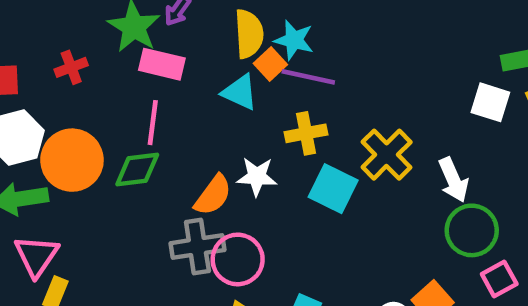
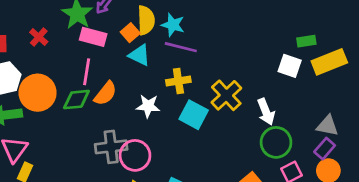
orange square: (270, 64) -> (130, 33), moved
red cross: (71, 67) -> (39, 37), turned -30
orange semicircle: (213, 195) -> (105, 93), moved

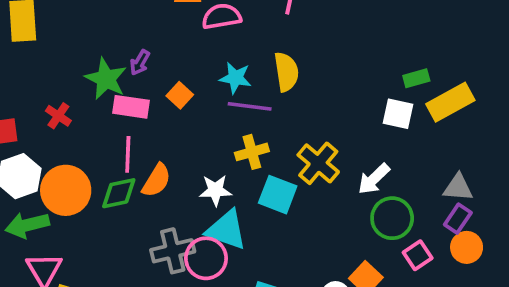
yellow semicircle: (146, 20) -> (286, 72), moved
cyan triangle: (139, 55) -> (226, 230), moved, size x1.4
white arrow: (266, 112) -> (374, 179), turned 75

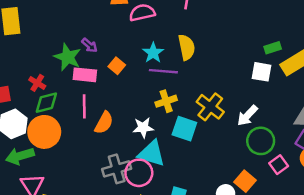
purple arrow: (140, 62) -> (89, 45), turned -77
cyan star: (235, 78) -> (153, 53), turned 30
green diamond: (119, 193) -> (46, 103), moved

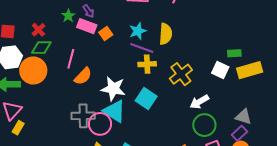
green star: (68, 57) -> (68, 16), size x0.6
pink rectangle: (85, 75) -> (87, 26), moved
yellow cross: (166, 101) -> (147, 64), moved
yellow cross: (210, 107) -> (181, 74), moved
white star: (143, 128) -> (113, 89), size x1.4

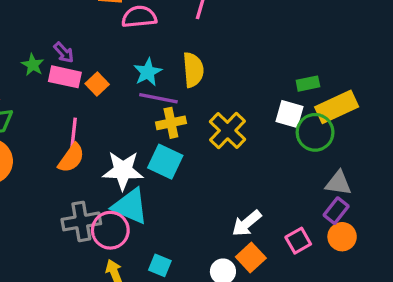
pink line: (71, 59) -> (73, 134), moved
cyan square: (146, 99) -> (165, 162), moved
white arrow: (199, 102) -> (247, 223), moved
green circle: (204, 125) -> (315, 132), moved

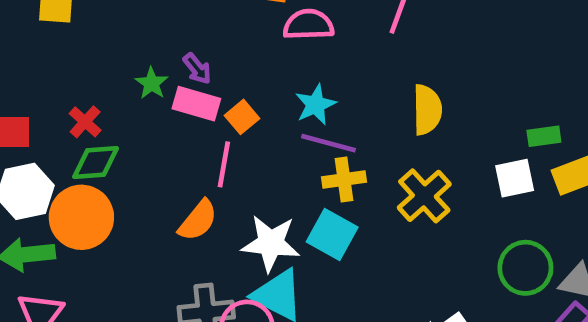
yellow semicircle: (193, 70) -> (427, 110), moved
white square: (289, 114) -> (515, 178), turned -32
green circle: (315, 132) -> (525, 268), moved
pink line: (73, 134) -> (224, 164), moved

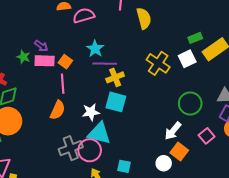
yellow semicircle: (427, 110) -> (144, 18), moved
yellow cross: (424, 196) -> (158, 63), moved
white star: (271, 243) -> (91, 112), size x0.7
green circle: (525, 268) -> (190, 104), moved

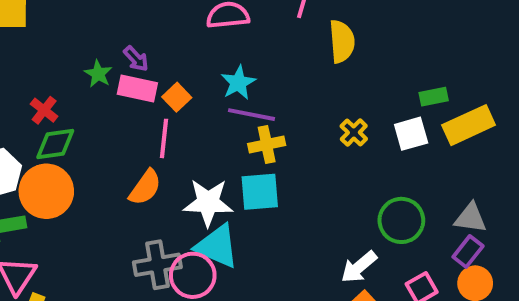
yellow cross: (158, 63) -> (354, 132), size x0.6
cyan square: (116, 102) -> (260, 192), turned -30
white star: (91, 112) -> (208, 203), size x1.4

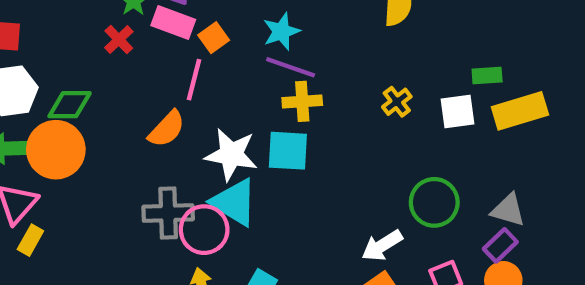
red cross: (44, 110) -> (119, 40), moved
green diamond: (55, 144) -> (70, 105), moved
orange circle: (46, 191) -> (56, 150), moved

